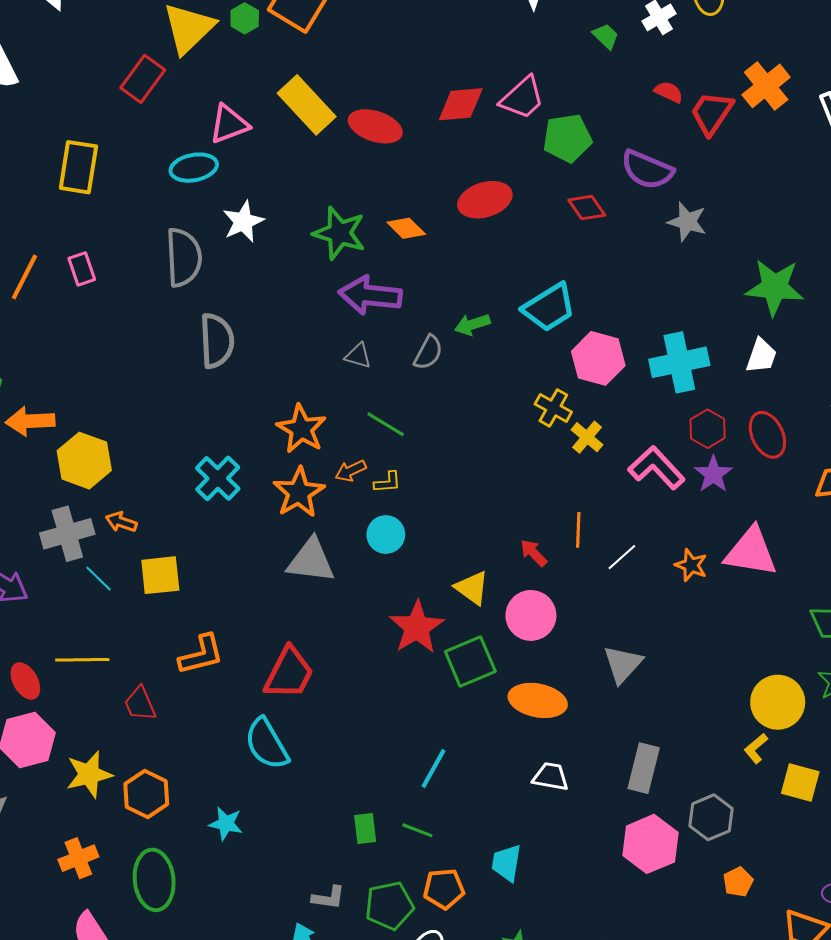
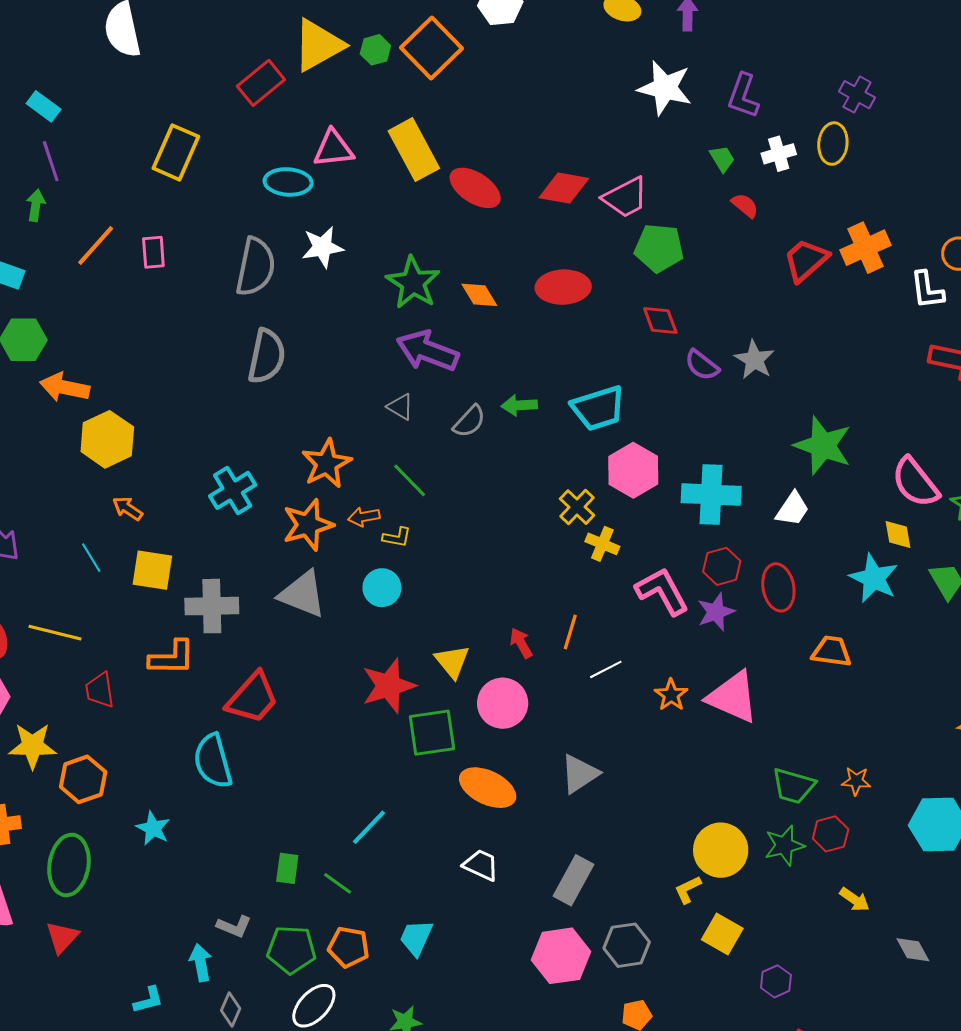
red semicircle: (669, 92) -> (745, 205), moved
purple semicircle: (647, 170) -> (702, 365), moved, size x0.7
yellow cross: (587, 437) -> (602, 544), turned -32
gray cross: (67, 534) -> (212, 606), moved

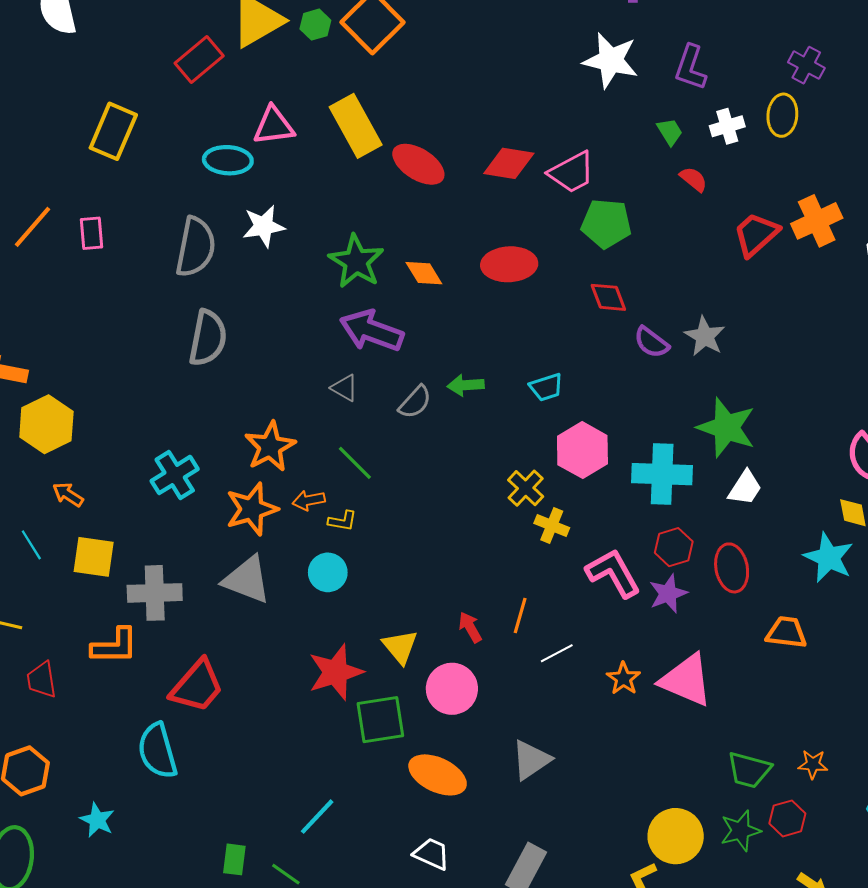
cyan trapezoid: (598, 408) -> (546, 387), size x0.6
green star: (823, 446) -> (726, 428), moved

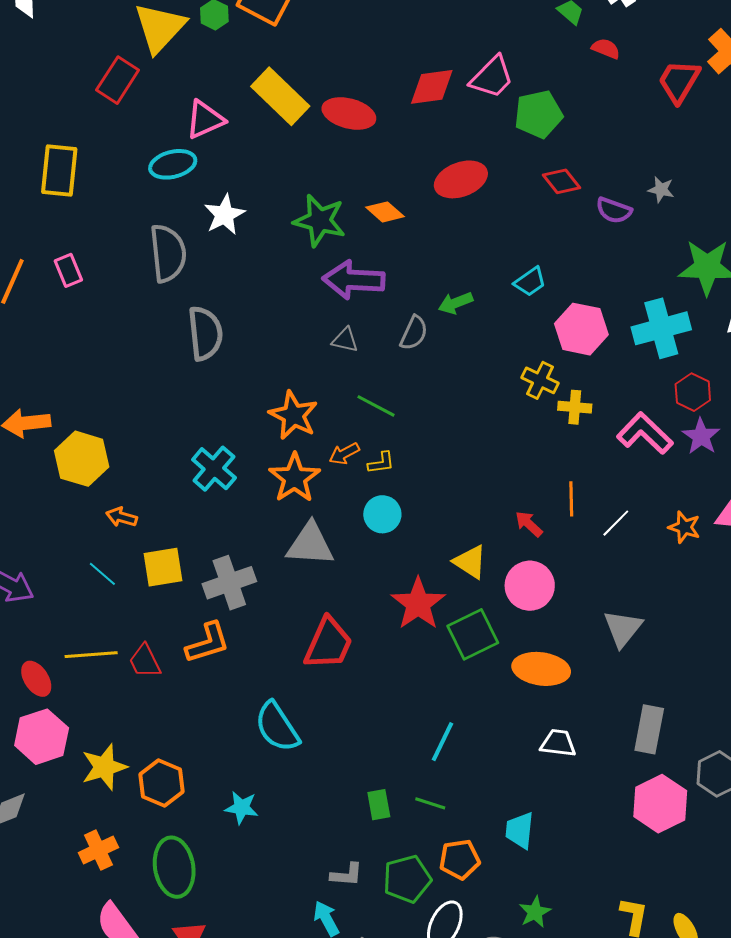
gray star: (705, 336) -> (661, 190), size x0.7
red trapezoid: (42, 680) -> (145, 661), moved
red trapezoid: (197, 686) -> (328, 644), moved

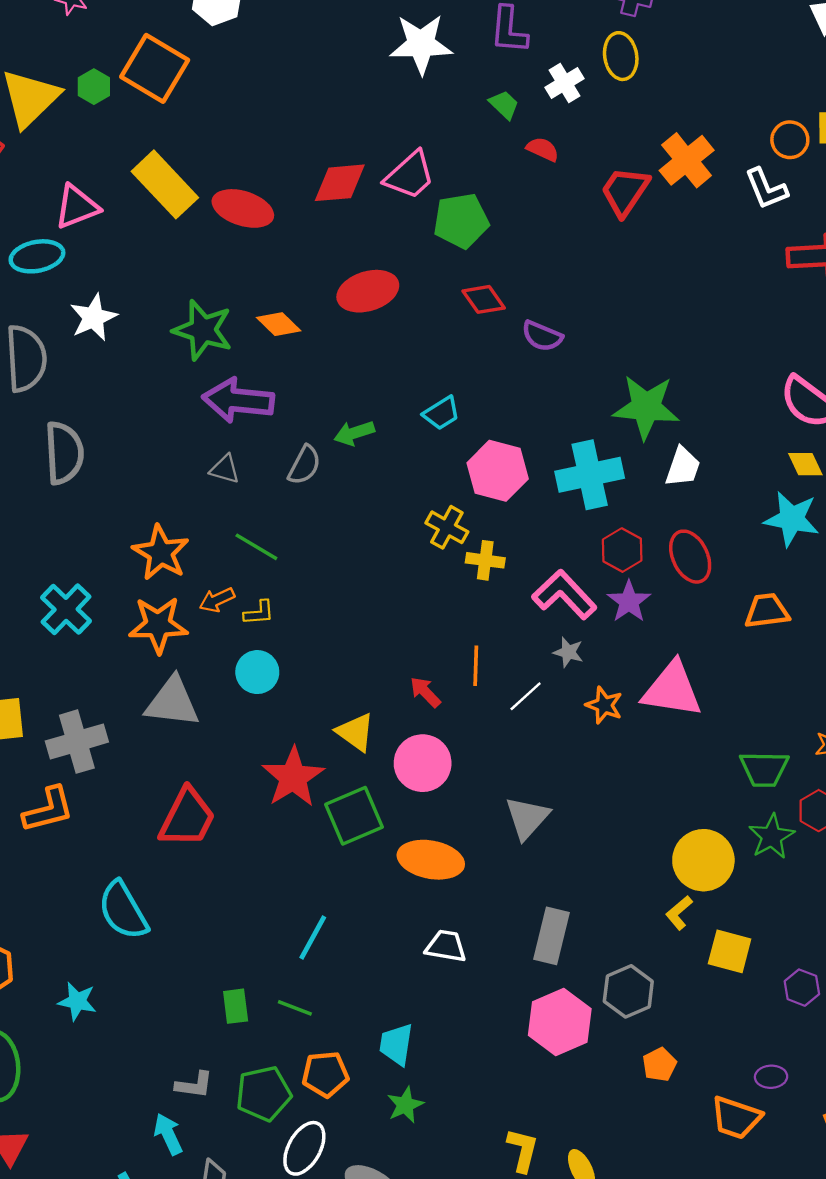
gray star: (661, 190) -> (568, 652), moved
orange star: (294, 478) -> (158, 625), turned 30
green star: (535, 912) -> (405, 1105), moved

